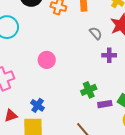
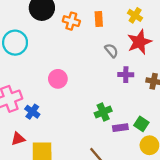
blue cross: (38, 105) -> (32, 112), moved

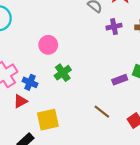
green cross: (103, 112) -> (63, 73), moved
red triangle: (18, 139) -> (20, 101), moved

